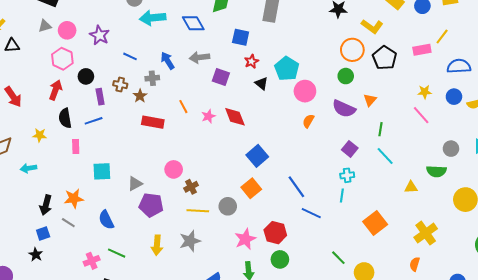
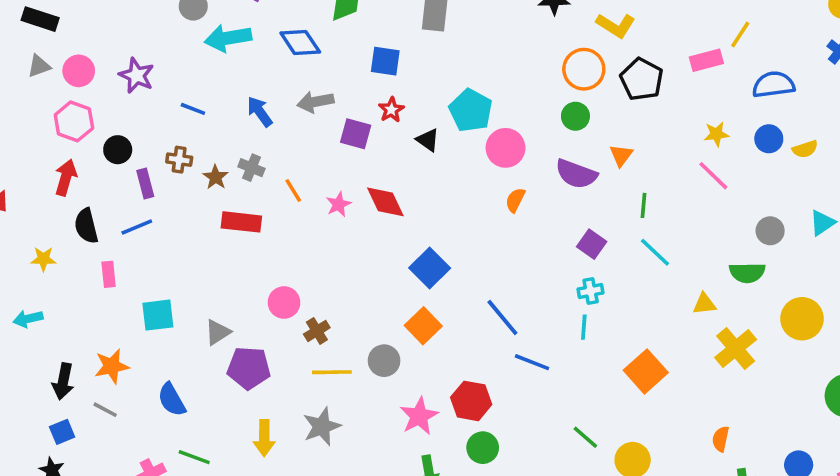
red star: (251, 61) -> (391, 110), moved
gray cross: (152, 78) -> (251, 168), moved, turned 32
yellow cross: (426, 233) -> (736, 349), moved

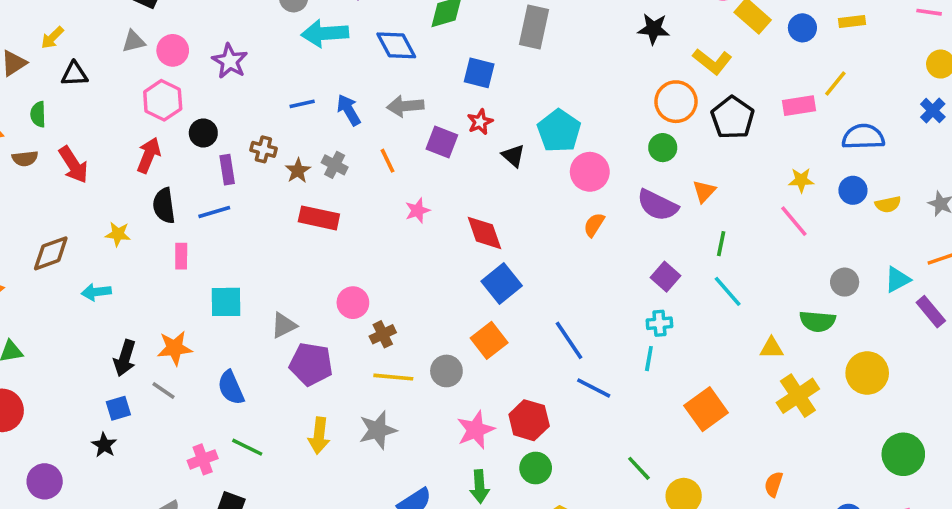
blue line: (193, 109) -> (302, 104), moved, turned -40
orange line: (293, 191) -> (388, 161), moved
red diamond: (385, 202) -> (484, 233), moved

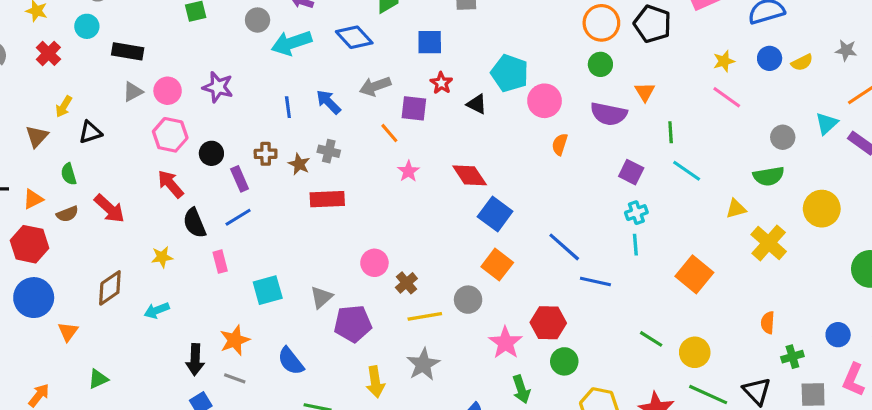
blue line: (302, 104) -> (288, 107), turned -70
red arrow: (149, 155) -> (170, 184), turned -48
orange line: (388, 161) -> (389, 133), moved

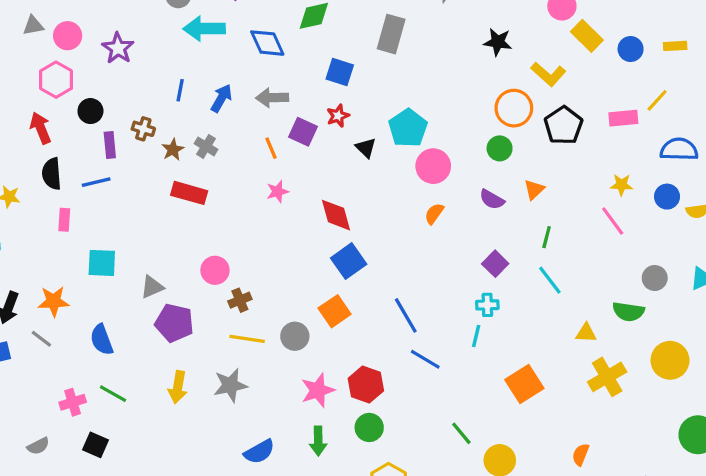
blue arrow: (328, 102) -> (221, 98), turned 56
purple semicircle: (609, 114) -> (492, 199), size x0.7

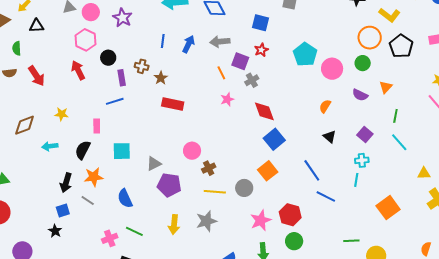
gray cross: (206, 146) -> (252, 80), moved, turned 32
black triangle: (366, 148) -> (330, 137), moved
pink circle: (433, 166) -> (332, 69), moved
black semicircle: (52, 174) -> (83, 150), moved, turned 36
green line: (461, 433) -> (351, 241), turned -49

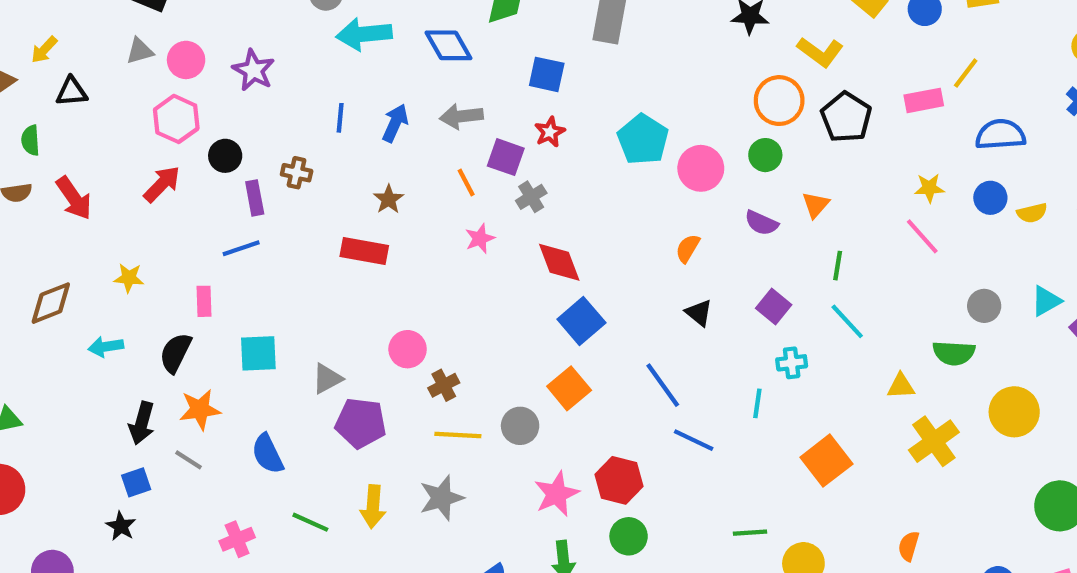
red arrow: (78, 70) -> (162, 184), turned 72
brown star: (161, 78) -> (389, 199), moved
cyan cross: (362, 160) -> (792, 363), moved
green line: (134, 231) -> (310, 522), moved

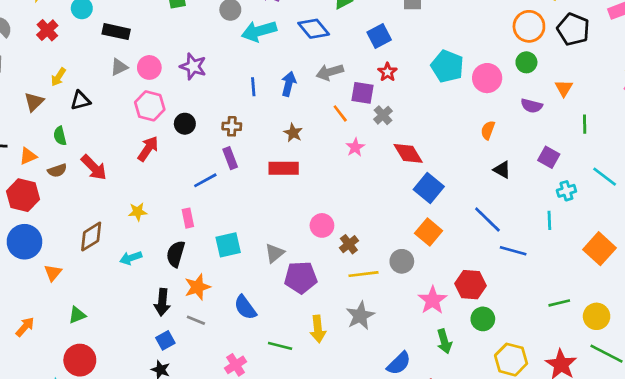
blue square: (547, 74) -> (379, 36), turned -30
purple rectangle: (255, 198) -> (230, 158), moved
cyan line: (847, 321) -> (605, 177), moved

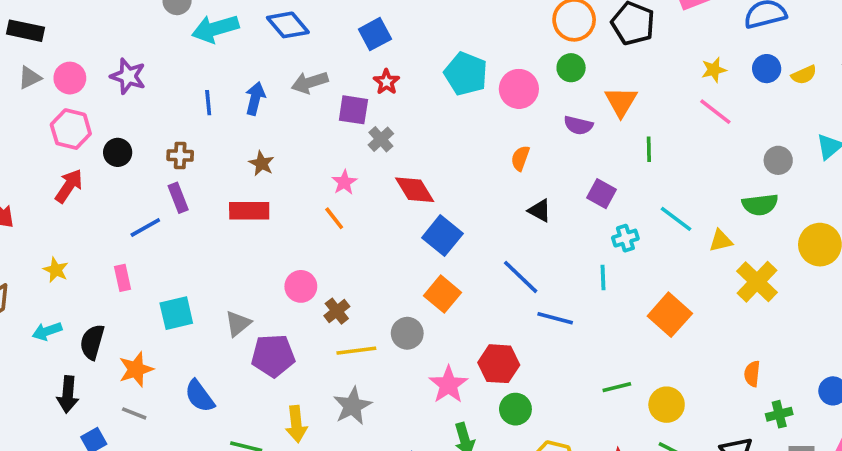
orange triangle: (564, 88) -> (621, 102), size x1.4
orange line: (340, 113) -> (334, 218), moved
yellow star: (138, 212) -> (56, 270), turned 30
black semicircle: (176, 254) -> (92, 342), moved
black arrow: (162, 302) -> (68, 394), moved

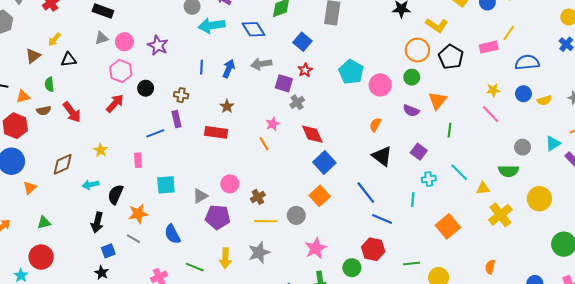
blue square: (375, 34) -> (302, 42), turned -30
black triangle: (540, 211) -> (382, 156), size x1.5
pink circle: (301, 286) -> (230, 184), moved
red hexagon: (499, 364) -> (373, 249), moved

